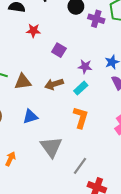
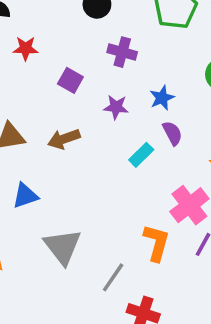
purple cross: (96, 19) -> (122, 52), moved
cyan rectangle: (81, 88) -> (141, 155), moved
orange L-shape: (81, 118) -> (156, 243), moved

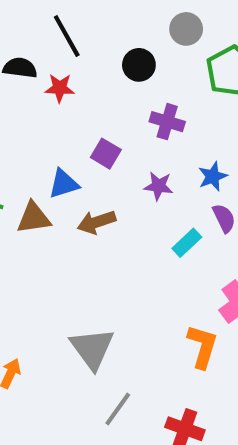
red star: (26, 48) -> (60, 88), moved
blue triangle: (25, 196) -> (64, 184), moved
gray line: (113, 277) -> (118, 409), moved

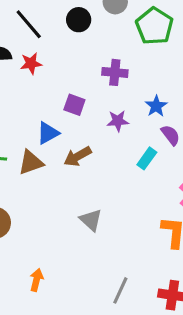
black circle: (139, 65) -> (79, 20), moved
gray triangle: (92, 348) -> (91, 220), moved, size x0.7

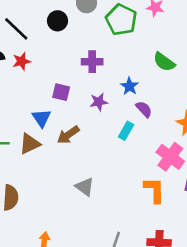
blue triangle: (48, 133) -> (41, 118), turned -30

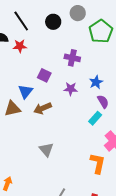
cyan rectangle: (126, 131) -> (95, 118), moved

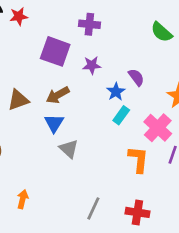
purple square: (44, 75) -> (55, 51), size x1.6
blue star: (96, 82) -> (116, 92), moved
blue triangle: (25, 91) -> (54, 123), moved
cyan rectangle: (95, 118) -> (121, 115), moved

